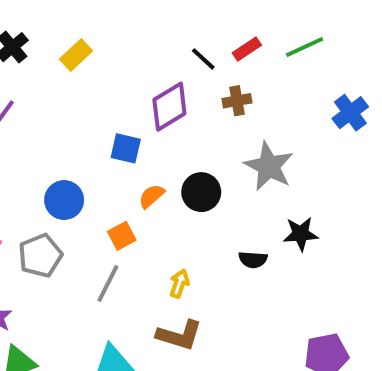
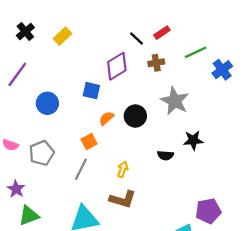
green line: (305, 47) -> (196, 52), moved
blue circle: (64, 200) -> (47, 103), moved

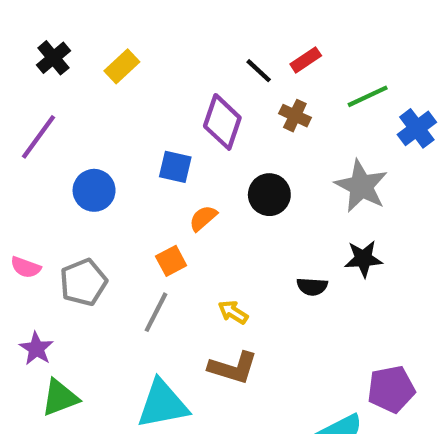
brown cross: (156, 63) -> (295, 116), turned 35
purple diamond: (117, 66) -> (222, 122), turned -40
gray star: (175, 101) -> (361, 186), moved
black circle: (135, 116) -> (269, 195), moved
yellow arrow: (123, 169) -> (233, 312), turned -77

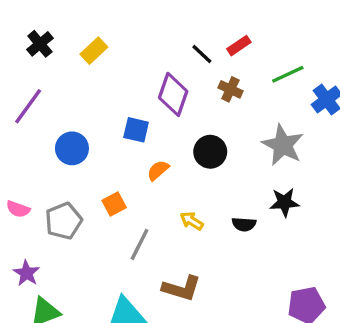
orange square: (171, 261) -> (114, 204), moved
gray line: (156, 312) -> (139, 244), moved
yellow arrow: (233, 312) -> (192, 221), moved

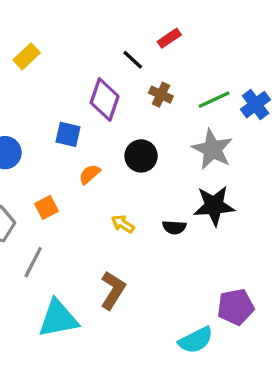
red rectangle: (239, 46) -> (169, 38), moved
green line: (288, 74) -> (214, 100), moved
black star: (284, 202) -> (214, 206), size x1.4
gray line: (139, 244) -> (33, 262), moved
brown L-shape: (182, 288) -> (113, 290), turned -75

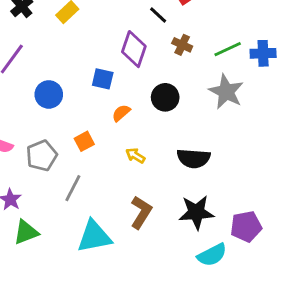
blue cross: (256, 105) -> (263, 53), turned 35
black star: (214, 206) -> (196, 212), moved
yellow arrow: (123, 224) -> (135, 156), moved
black semicircle: (174, 227) -> (194, 158), size x1.6

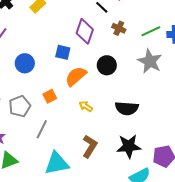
orange semicircle: (121, 113) -> (76, 76), size x1.6

